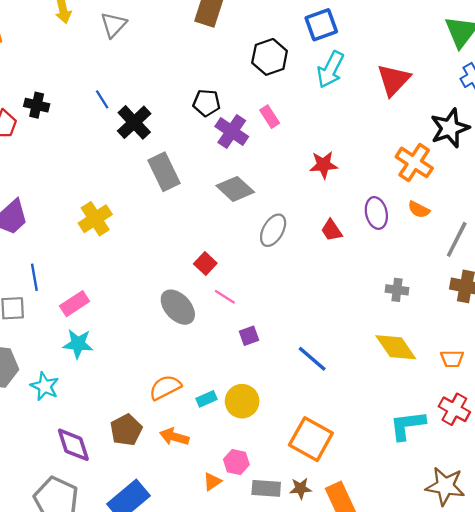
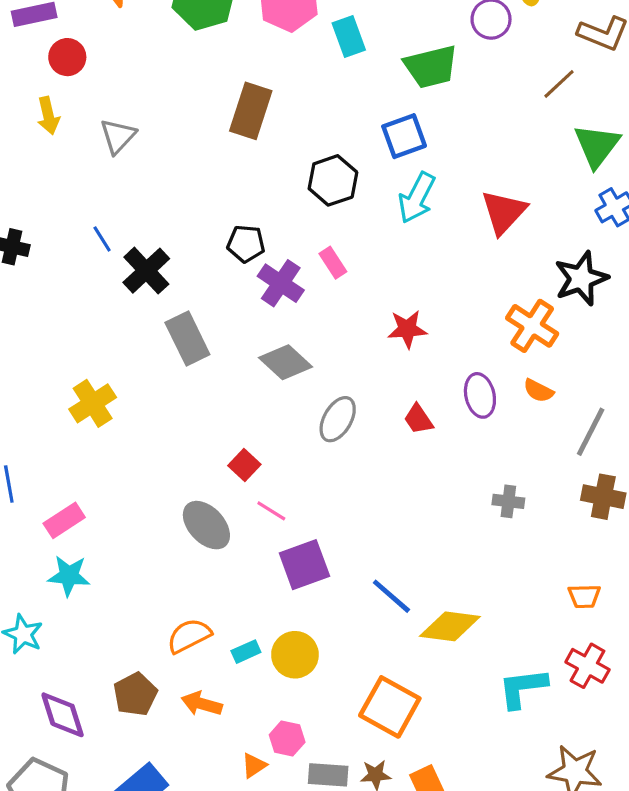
purple square: (249, 336) -> (304, 565), size x1.8
yellow diamond: (396, 347) -> (450, 626), moved, turned -48

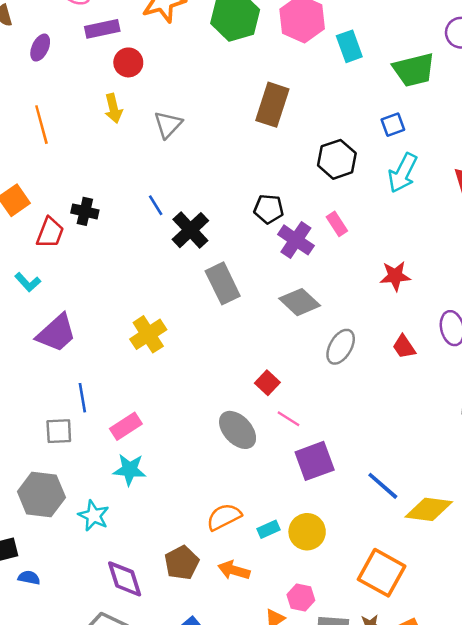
blue square: (404, 136) -> (393, 125), size x0.7

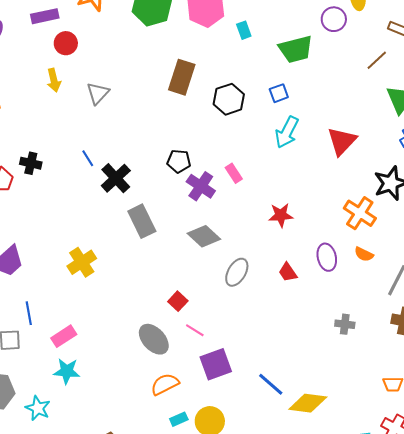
cyan rectangle: (349, 46) -> (244, 30), size x0.7
black hexagon: (337, 159) -> (229, 99), moved
orange semicircle: (224, 517) -> (165, 384), moved

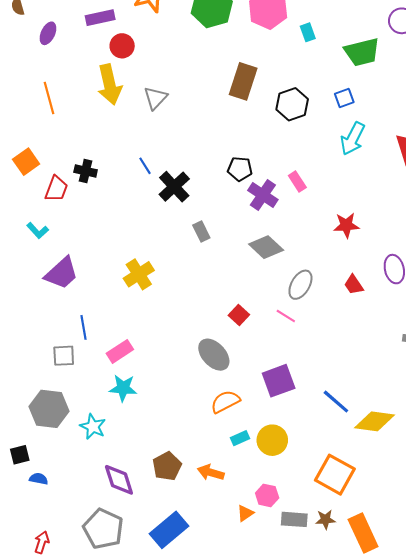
yellow arrow: (54, 80) -> (110, 84), size x1.6
gray rectangle: (142, 221) -> (201, 232), size x0.6
pink line: (195, 330) -> (286, 316), moved

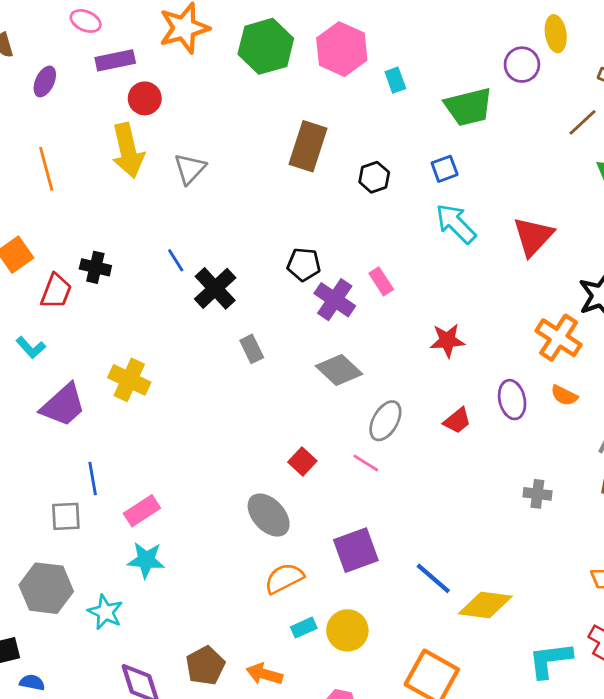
black hexagon: (292, 104) -> (374, 177), size x0.7
cyan arrow: (353, 139) -> (456, 224), turned 108
yellow cross: (139, 274) -> (129, 380), moved, turned -32
red trapezoid: (354, 285) -> (457, 421), turned -95

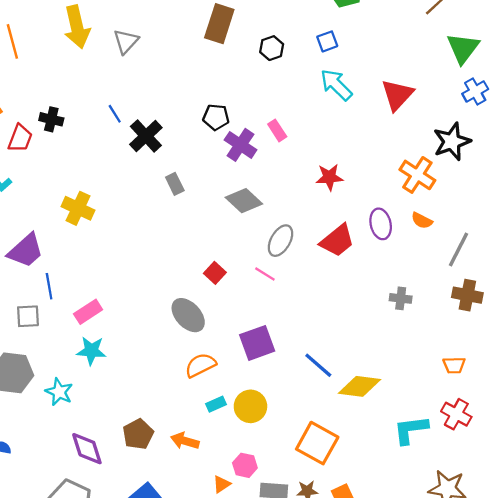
purple trapezoid: (63, 405) -> (26, 251), moved
red trapezoid: (457, 421) -> (337, 241), size x1.6

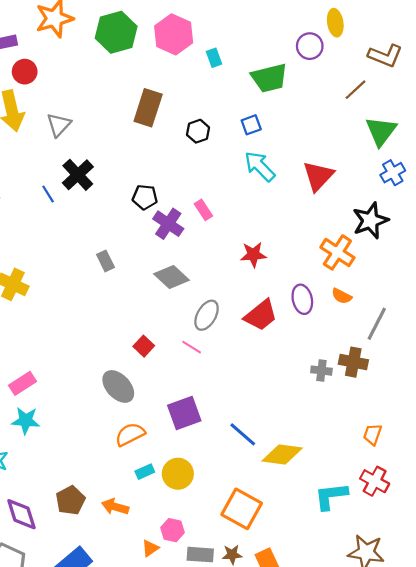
black cross: (146, 136) -> (78, 175), moved
brown cross: (467, 295) -> (353, 362), moved
orange trapezoid: (454, 365) -> (373, 434), turned 110

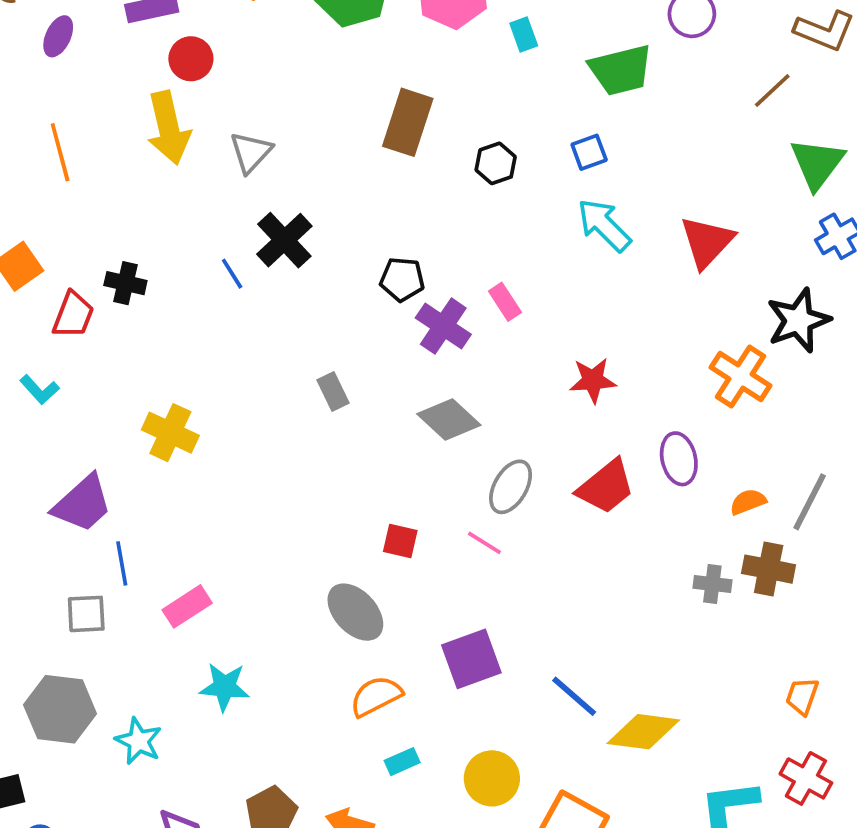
orange semicircle: (342, 296) -> (748, 502), moved, turned 132
red square: (144, 346) -> (400, 541), turned -30
cyan star: (26, 421) -> (225, 687), moved
yellow circle: (178, 474) -> (492, 778), moved

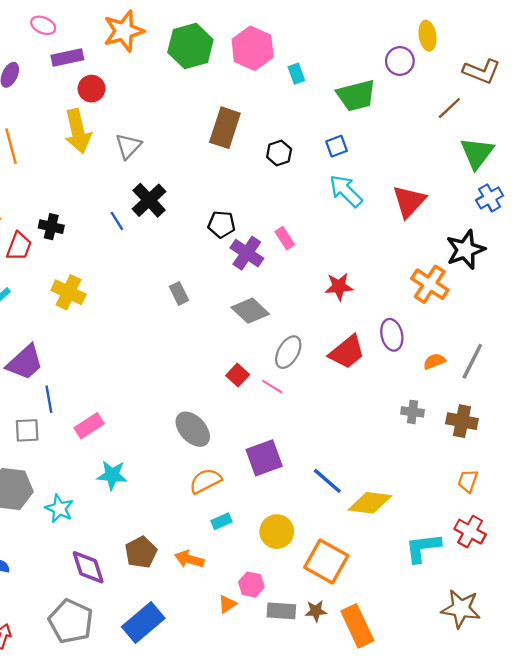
yellow cross: (170, 433) -> (68, 292), moved
red square: (400, 541) -> (238, 375), moved, turned 30
brown cross: (769, 569) -> (462, 421), moved

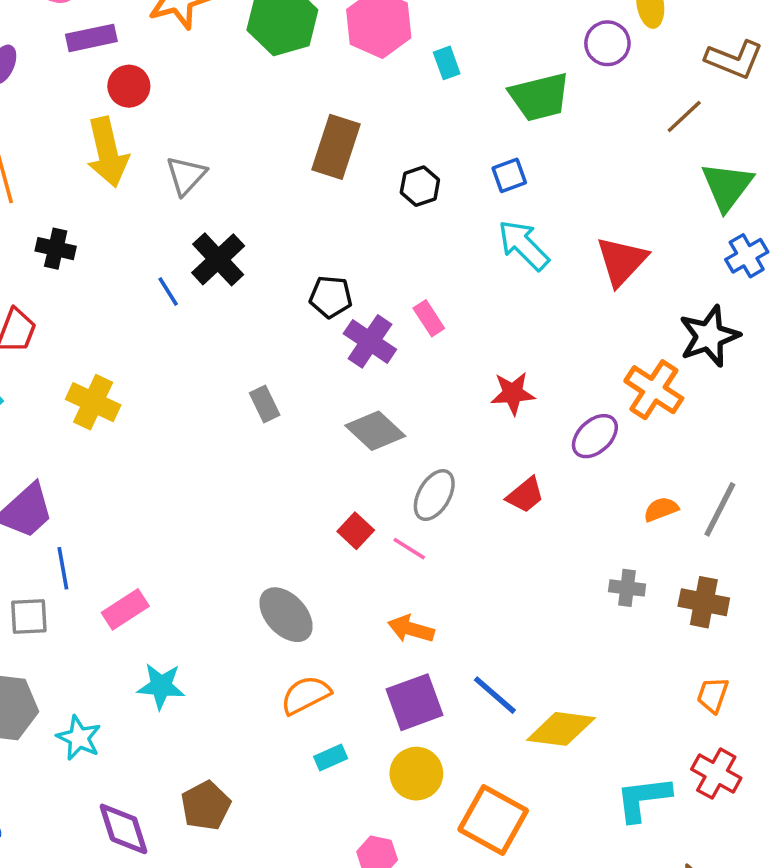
black cross: (51, 227) -> (56, 249), moved
purple ellipse: (392, 335) -> (595, 436), moved, turned 60
red trapezoid: (347, 352) -> (525, 495), size x0.7
purple square: (264, 458) -> (415, 702), moved
orange arrow: (189, 559) -> (411, 629), moved

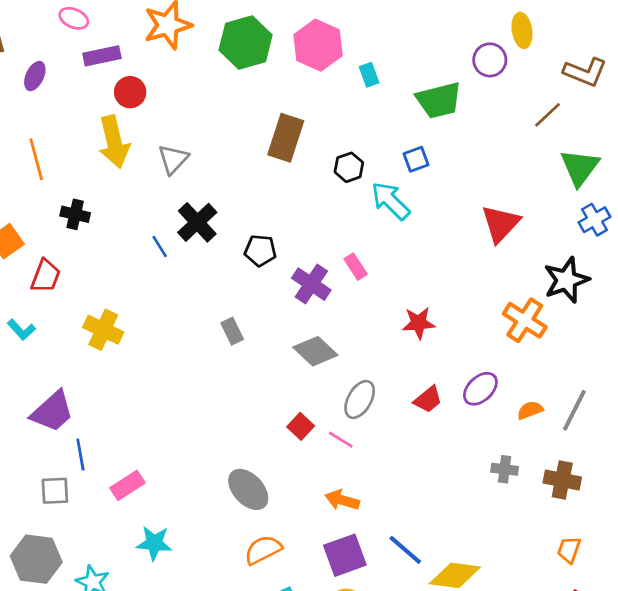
cyan arrow: (523, 245) -> (390, 201), moved
black pentagon: (331, 297) -> (260, 251), moved
purple ellipse: (595, 436) -> (480, 389), moved

